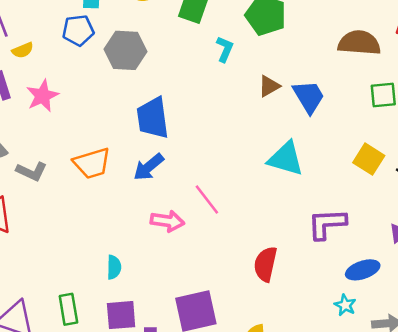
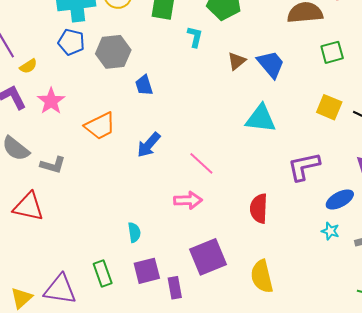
blue pentagon: (78, 30) -> (71, 42), turned 30
blue trapezoid: (153, 118) -> (144, 85), moved, size x0.6
orange trapezoid: (92, 163) -> (100, 126), moved
pink arrow: (167, 221) -> (188, 200), moved

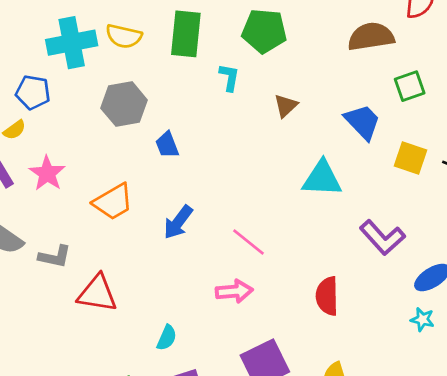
blue pentagon: (71, 42) -> (33, 92), moved
blue trapezoid: (271, 64) -> (363, 122), moved
purple L-shape: (304, 167) -> (382, 238), turned -116
red triangle: (28, 207) -> (97, 293), moved
cyan semicircle: (134, 232) -> (167, 338), turned 36

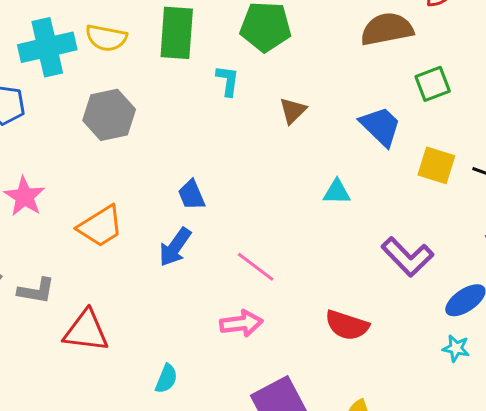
blue trapezoid: (167, 145) -> (192, 195), moved
cyan triangle: (322, 179) -> (337, 192), size x0.6
red semicircle: (327, 296) -> (347, 325), turned -69

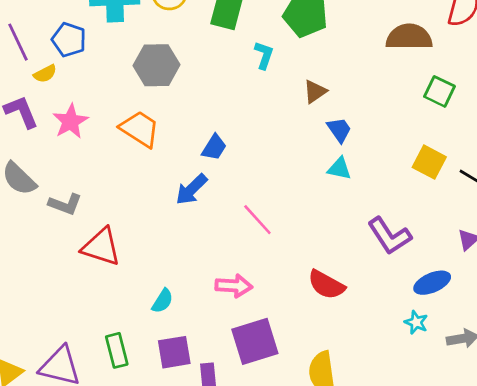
green square: (433, 84) -> (439, 91), turned 36
blue trapezoid: (381, 126) -> (339, 130), moved, size x0.7
blue trapezoid: (192, 195) -> (214, 147), turned -136
orange trapezoid: (100, 226) -> (140, 129), moved, turned -126
pink arrow: (241, 323) -> (234, 286), moved

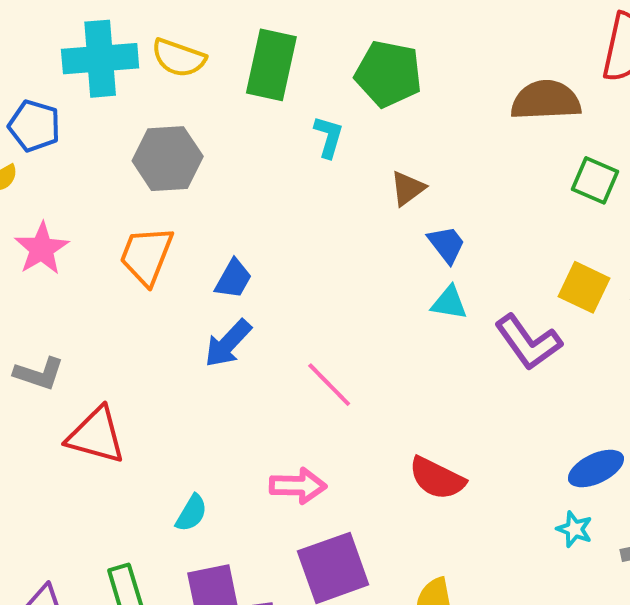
orange trapezoid: (140, 129) -> (146, 256), turned -99
blue trapezoid: (214, 147) -> (233, 279), moved
purple L-shape: (389, 236) -> (528, 342), moved

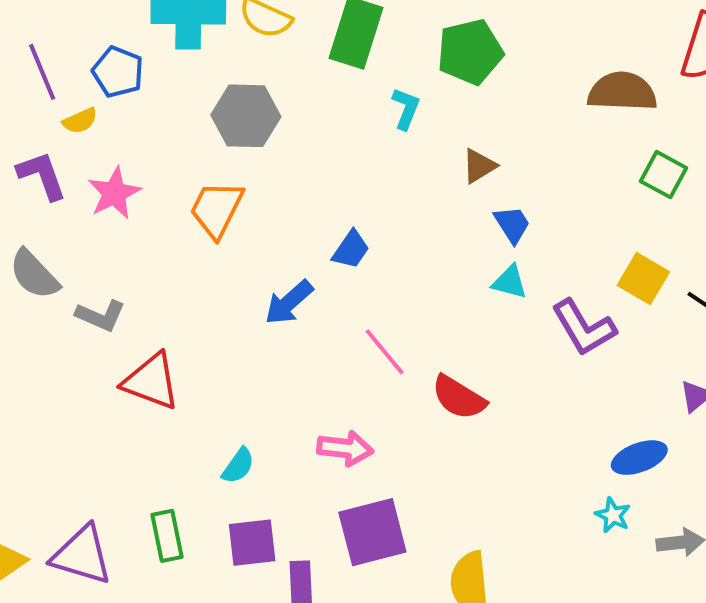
green pentagon: (388, 74) -> (470, 52), turned -30
blue trapezoid: (233, 279) -> (351, 250), moved
red semicircle: (437, 478) -> (459, 398), moved

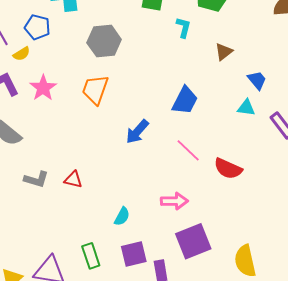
blue trapezoid: (512, 224) -> (257, 80), moved
blue trapezoid: (351, 250) -> (185, 100), moved, size x1.4
gray L-shape: (101, 316) -> (36, 179), moved
red triangle: (151, 381) -> (73, 180), size x0.6

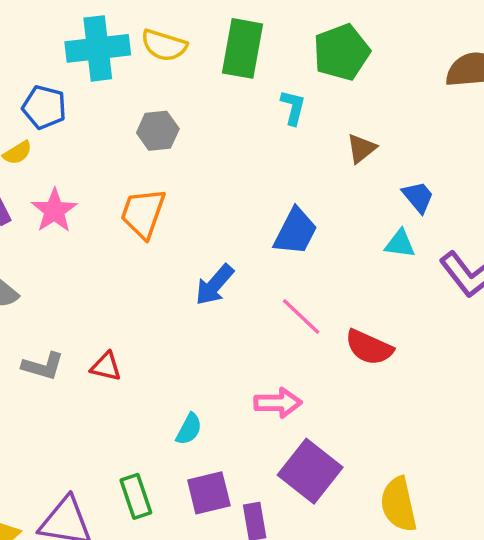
gray hexagon: (104, 41) -> (158, 131), size x0.7
purple square: (193, 241) -> (310, 471), turned -30

